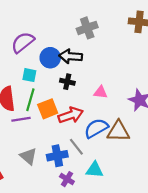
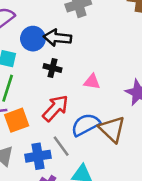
orange square: (48, 109) -> (17, 120), moved
red arrow: (71, 115) -> (55, 108), turned -30
brown triangle: (118, 131) -> (112, 129), turned 40

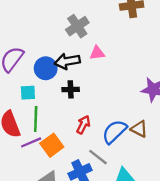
pink triangle: (92, 82) -> (97, 53), moved
red arrow: (55, 108) -> (83, 125), size x0.7
brown triangle: (112, 129) -> (139, 129), size x0.7

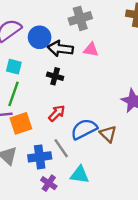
blue circle: (46, 68) -> (40, 37), moved

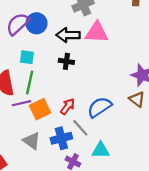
blue circle: (40, 37) -> (36, 23), moved
pink triangle: (91, 50) -> (97, 32), size x1.6
red arrow: (57, 113) -> (68, 106), moved
brown triangle: (108, 134) -> (137, 99), moved

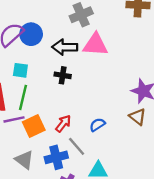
blue semicircle: (99, 107) -> (97, 125), size x0.6

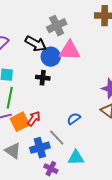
blue circle: (31, 34) -> (51, 57), moved
black arrow: (65, 47) -> (36, 44), moved, turned -150
red arrow: (63, 124) -> (34, 119), moved

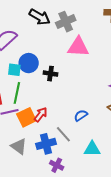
black arrow: (36, 44) -> (40, 17), moved
blue circle: (51, 57) -> (29, 63), moved
cyan triangle: (76, 158) -> (92, 149), moved

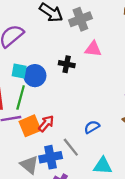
pink triangle: (78, 47) -> (93, 49), size x0.7
blue circle: (29, 63) -> (35, 76), moved
black cross: (51, 74) -> (67, 64), moved
gray triangle: (19, 146) -> (29, 165), moved

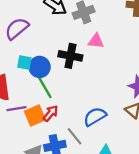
black cross: (67, 64) -> (70, 56), size x1.5
green line: (21, 98) -> (45, 87), moved, turned -45
blue semicircle: (92, 127) -> (95, 117), size x1.5

